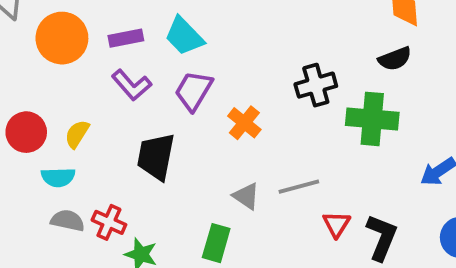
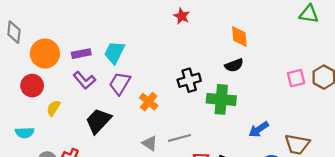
cyan trapezoid: (184, 36) -> (114, 52), turned 70
red circle: (26, 132) -> (32, 86), moved
black trapezoid: (156, 157) -> (98, 121), turned 32
cyan semicircle: (58, 177) -> (25, 133), moved

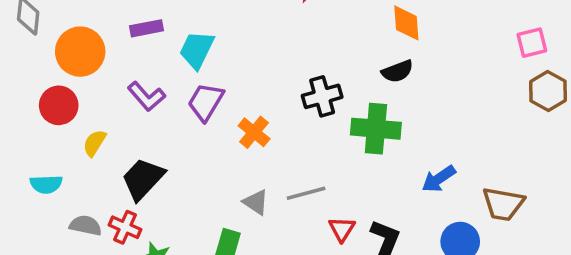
purple rectangle: (81, 54) -> (146, 28), moved
pink square: (296, 78) -> (532, 43), moved
black trapezoid: (98, 121) -> (143, 179), moved

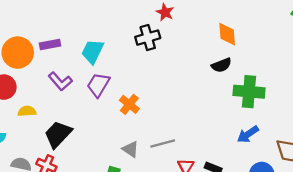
purple rectangle: (146, 28) -> (50, 44), moved
black cross: (322, 96) -> (148, 38), moved
green cross: (376, 129) -> (249, 92), moved
yellow semicircle: (95, 143) -> (27, 111), turned 54

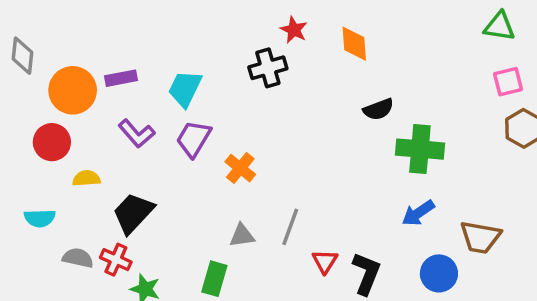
orange diamond: (227, 34) -> (354, 44), moved
gray line: (163, 143) -> (290, 227), turned -55
gray triangle: (130, 149) -> (242, 235), turned -42

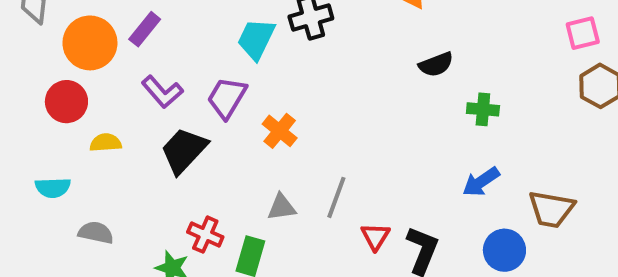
purple rectangle: (121, 78) -> (145, 29), turned -40
cyan trapezoid: (185, 89) -> (256, 39), moved
green cross: (420, 149) -> (483, 109), size x0.6
black trapezoid: (133, 213) -> (184, 150), moved
red cross: (116, 260) -> (205, 235), moved

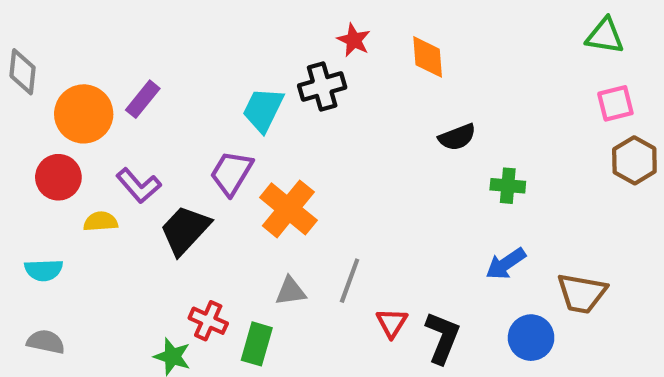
purple L-shape: (162, 92) -> (139, 186), moved
orange cross: (280, 131) -> (288, 209), size x1.5
gray semicircle: (96, 233) -> (46, 342), moved

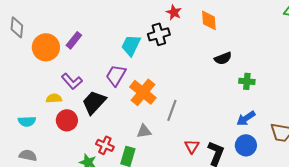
red circle: (58, 177) -> (67, 120), moved
gray line: (350, 281) -> (172, 110), moved
blue circle: (531, 338) -> (246, 145), moved

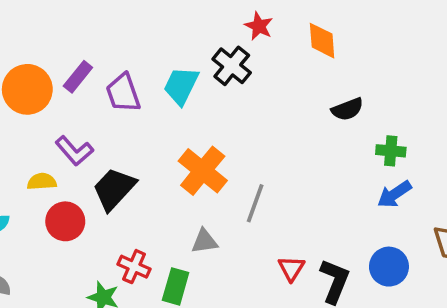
black cross: (159, 34) -> (232, 66), turned -35
purple trapezoid: (116, 75) -> (123, 93), moved, turned -50
blue arrow: (246, 118) -> (394, 194), moved

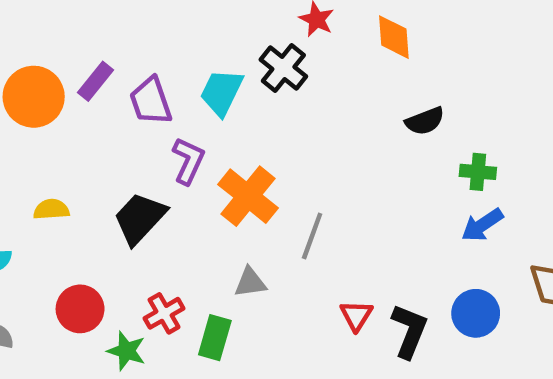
purple L-shape: (74, 151) -> (188, 161), moved, turned -114
red circle: (65, 221) -> (80, 309), moved
red cross: (134, 267) -> (164, 313), turned 36

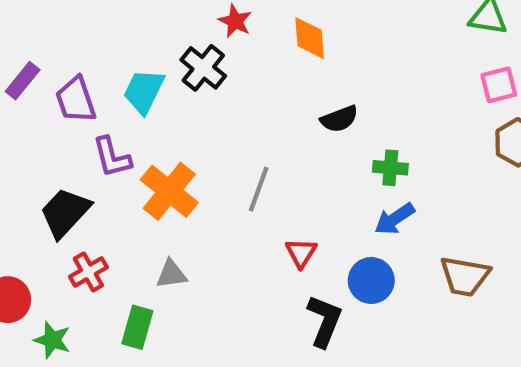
purple L-shape: (188, 161) -> (112, 157), turned 141
gray line: (312, 236) -> (259, 189), moved
red cross: (164, 313) -> (88, 272), moved
blue circle: (476, 313) -> (371, 280), moved
red triangle: (356, 316) -> (301, 253), moved

